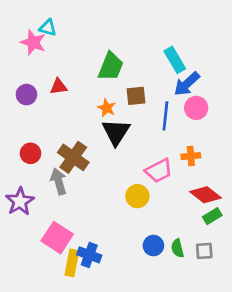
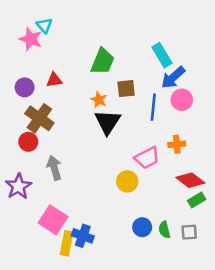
cyan triangle: (48, 28) -> (44, 25), turned 35
brown cross: (73, 157) -> (39, 118), moved

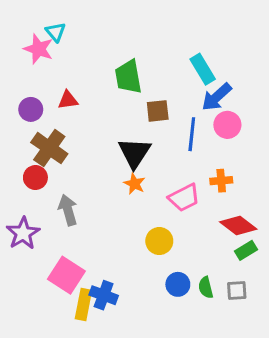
green trapezoid: (103, 61) -> (128, 77), turned 148
orange star: (99, 100) -> (134, 184), moved
yellow circle: (127, 181) -> (159, 241), moved

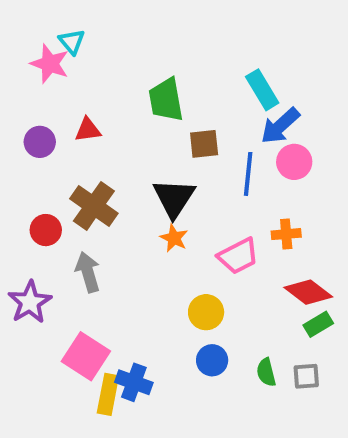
brown cross: (49, 148) -> (94, 206), moved
blue circle: (178, 284) -> (212, 360), moved

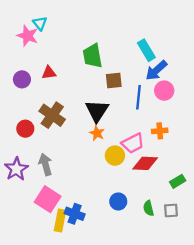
gray arrow: (88, 272) -> (45, 165), moved
red diamond: (308, 292) -> (145, 163), moved, turned -35
yellow circle: (206, 312) -> (115, 156), moved

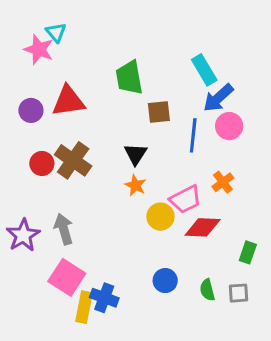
red triangle: (49, 73) -> (68, 101), size x1.6
black triangle: (97, 111) -> (136, 154), size x0.7
red circle: (25, 129) -> (42, 163), moved
orange cross: (160, 131) -> (223, 182), turned -32
green rectangle: (178, 181) -> (248, 252), turned -40

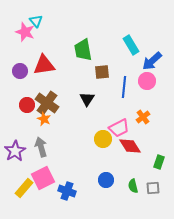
blue arrow: (218, 98) -> (152, 61), moved
orange star: (136, 185) -> (44, 119), moved
red diamond: (203, 227) -> (130, 146), turned 55
pink square: (67, 277) -> (43, 178), turned 30
yellow rectangle: (84, 307) -> (24, 188), moved, turned 30

